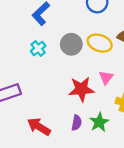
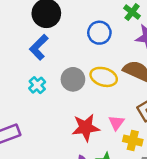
pink triangle: (106, 77) -> (116, 123), moved

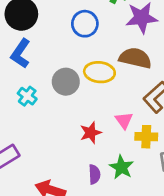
red star: (86, 128) -> (91, 133), size x0.7

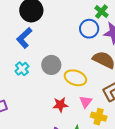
blue circle: (85, 24) -> (89, 29), moved
yellow ellipse: (99, 72) -> (75, 78), moved

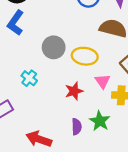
cyan cross: (22, 69) -> (29, 78), moved

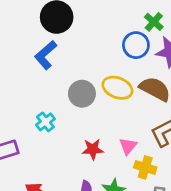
yellow ellipse: (85, 56) -> (117, 88), moved

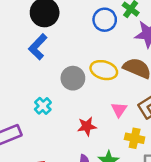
blue circle: (136, 45) -> (105, 20), moved
pink triangle: (128, 146) -> (119, 110), moved

